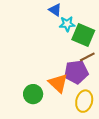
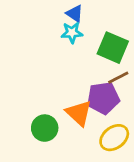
cyan star: (67, 24) -> (72, 33), moved
yellow ellipse: (84, 101) -> (114, 138), turned 40

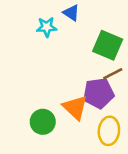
cyan star: (72, 33) -> (47, 27), moved
yellow ellipse: (114, 138) -> (109, 131), turned -48

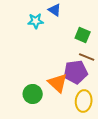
green square: (108, 45) -> (83, 35), size x0.7
brown line: (113, 74) -> (87, 57), turned 49

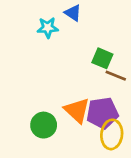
green square: (83, 35) -> (102, 58), moved
purple pentagon: (76, 72) -> (102, 113), moved

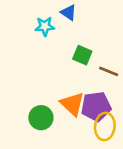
green square: (102, 58) -> (82, 55), moved

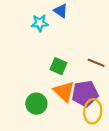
green square: (82, 55) -> (58, 66), moved

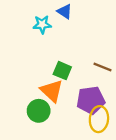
orange triangle: (64, 91) -> (52, 91), moved

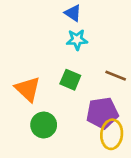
cyan star: (42, 24) -> (77, 40), moved
orange triangle: (52, 91) -> (28, 89), moved

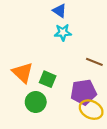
green square: (70, 80) -> (48, 79), moved
yellow ellipse: (112, 134) -> (91, 110), turned -70

